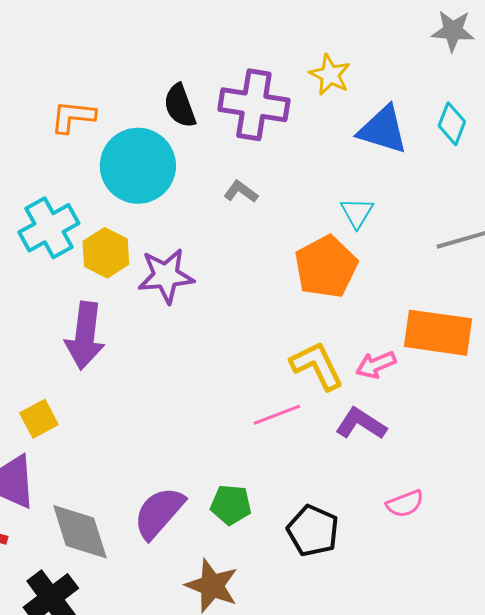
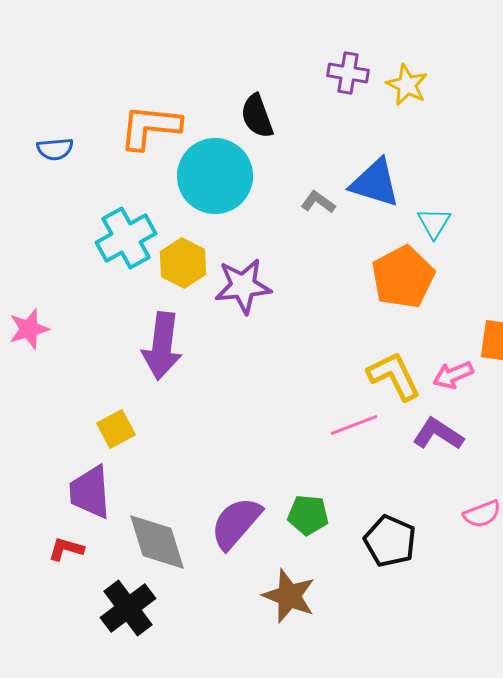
purple cross: (254, 105) -> (348, 73), moved, size x0.6
orange L-shape: (73, 117) -> (150, 127), size x1.4
blue triangle: (383, 130) -> (375, 183), moved

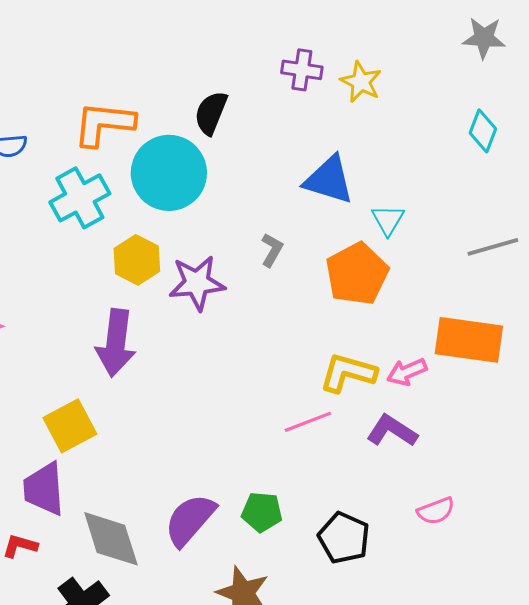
black semicircle: (257, 116) -> (211, 113), turned 42
gray L-shape: (318, 202) -> (272, 250), moved, turned 84
cyan cross: (126, 238) -> (80, 198), moved
yellow L-shape: (394, 376) -> (348, 373), turned -48
yellow square: (116, 429) -> (70, 426), size x1.4

